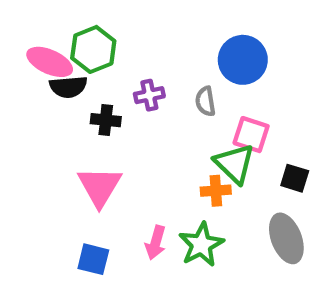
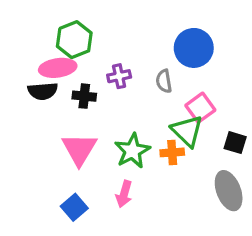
pink ellipse: (50, 62) -> (58, 68), moved, turned -32
black semicircle: (68, 87) -> (43, 91), moved
pink square: (251, 135) -> (200, 108), turned 36
green star: (201, 245) -> (132, 151), moved
blue square: (93, 259) -> (74, 207), turned 35

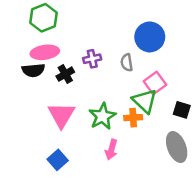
green hexagon: (74, 40) -> (44, 18), moved
black cross: (84, 96) -> (65, 74), turned -36
pink arrow: (124, 194) -> (111, 150), moved

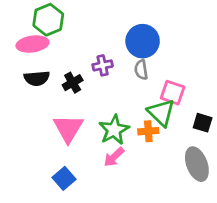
blue circle: (150, 37) -> (143, 41), moved
pink ellipse: (45, 52) -> (32, 44), moved
pink square: (155, 83) -> (173, 93), turned -35
pink arrow: (111, 150) -> (114, 157), moved, turned 30

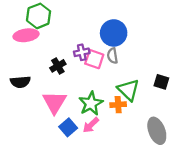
black semicircle: (37, 78) -> (20, 82), moved
pink square: (173, 93) -> (94, 59), moved
black square: (203, 123) -> (161, 82), moved
blue square: (64, 178) -> (68, 127), moved

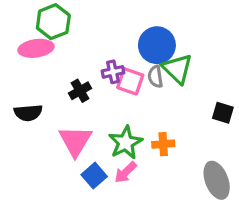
green triangle: (128, 90) -> (177, 69), moved

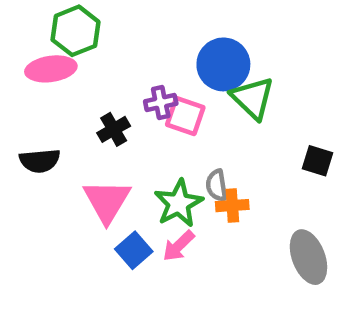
gray semicircle: (155, 77) -> (217, 185), moved

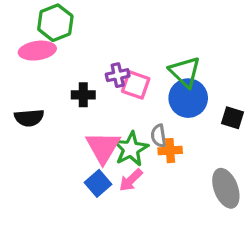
blue circle: (223, 64) -> (188, 98), moved
black cross: (114, 129) -> (83, 95), turned 30
pink triangle: (107, 201) -> (103, 147), moved

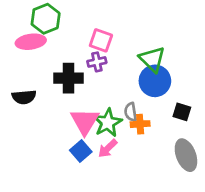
pink square: (136, 85) -> (101, 40), moved
black cross: (83, 95) -> (69, 78), size x1.5
black square: (232, 118) -> (182, 112), moved

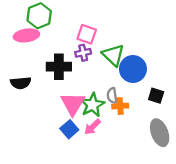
green triangle: (152, 59) -> (113, 55), moved

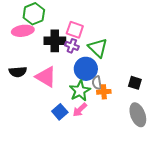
purple cross: (83, 53) -> (72, 46), turned 32
black cross: (59, 67) -> (55, 41), moved
blue circle: (133, 69) -> (86, 69), moved
pink triangle: (73, 104) -> (46, 77), moved, turned -30

